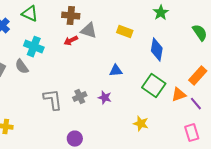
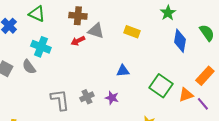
blue diamond: (157, 50) -> (180, 41), moved

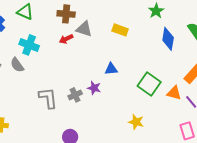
orange triangle: (186, 95) -> (174, 93), turned 35
purple star: (112, 98) -> (94, 88), moved

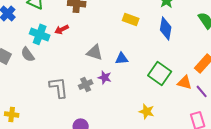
gray triangle: (84, 29) -> (95, 52), moved
red arrow: (66, 39) -> (62, 29), moved
blue diamond: (168, 39) -> (166, 28), moved

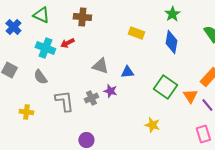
gray semicircle: (28, 54) -> (40, 77), moved
orange triangle: (185, 82) -> (190, 96), turned 42
yellow cross: (12, 114) -> (26, 112), moved

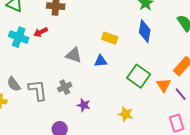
yellow rectangle: (136, 33) -> (110, 38), moved
gray semicircle: (40, 77) -> (14, 84), moved
purple star: (110, 91) -> (84, 105), moved

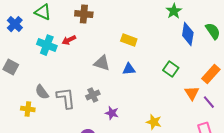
blue diamond: (145, 31) -> (188, 34), moved
yellow rectangle: (110, 38) -> (129, 40), moved
green square: (139, 76) -> (171, 69), moved, size x0.7

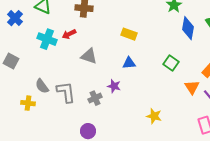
gray triangle: (102, 63) -> (89, 56), moved
gray cross: (93, 95) -> (95, 98), moved
purple star: (112, 113) -> (114, 86), moved

